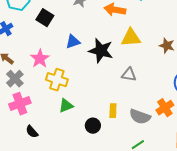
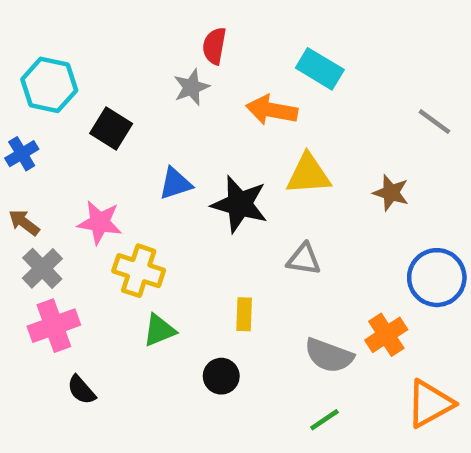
pink star: (40, 59) -> (100, 222), turned -30
yellow rectangle: (113, 111) -> (244, 314), moved

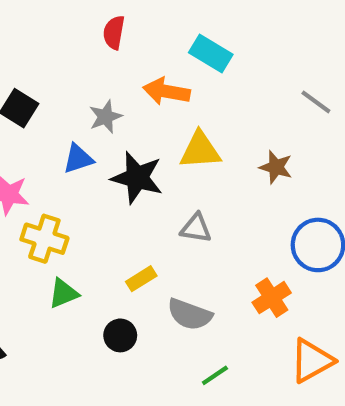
gray star: (191, 87) -> (105, 117), moved
yellow rectangle: (244, 314) -> (141, 279), turned 56
gray semicircle: (329, 355) -> (190, 314), moved

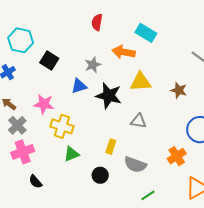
yellow rectangle: (141, 279) -> (111, 147), turned -40

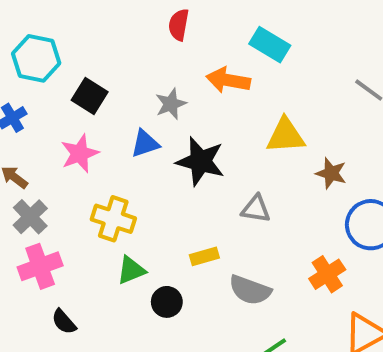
yellow triangle: (141, 82) -> (286, 136), moved
brown star: (179, 90) -> (331, 173), moved
pink star: (44, 104) -> (80, 153), moved, turned -30
yellow rectangle: (111, 147) -> (204, 256), turned 56
black circle: (100, 175) -> (167, 302), moved

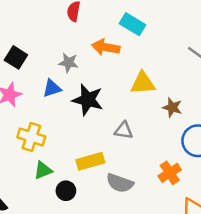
gray star: (171, 104) -> (69, 63), turned 30
yellow rectangle: (204, 256) -> (90, 161), size x1.5

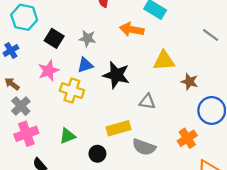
gray star: (69, 63) -> (87, 38), moved
yellow cross: (31, 137) -> (72, 91), moved
green triangle: (43, 170) -> (67, 136), moved

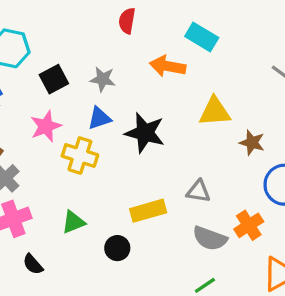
black square: (54, 38) -> (54, 79), turned 30
gray triangle: (147, 102) -> (198, 191), moved
gray semicircle: (144, 147) -> (210, 238), moved

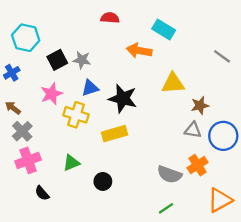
red semicircle: (127, 21) -> (110, 18), turned 84
gray star: (103, 79) -> (82, 60), moved
brown star: (252, 143) -> (200, 105), turned -30
gray triangle: (198, 191) -> (193, 130), moved
yellow rectangle: (148, 211) -> (115, 134), moved

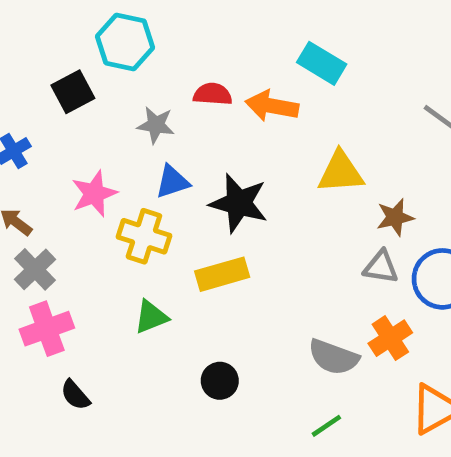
red semicircle: (110, 18) -> (213, 94), moved
cyan hexagon: (26, 38) -> (125, 42), moved
black square: (57, 60) -> (73, 92), moved
green triangle: (71, 163) -> (151, 317), moved
black circle: (103, 181) -> (220, 381), moved

